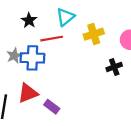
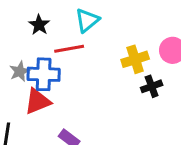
yellow cross: (94, 34) -> (135, 59), moved
red triangle: (28, 93) -> (38, 101), moved

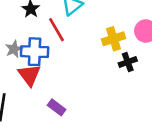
red line: (69, 49) -> (57, 30), turned 70
red triangle: (38, 101) -> (29, 75), turned -45

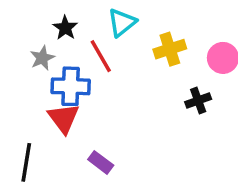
yellow cross: (113, 39) -> (170, 49), moved
gray star: (14, 49) -> (42, 58), moved

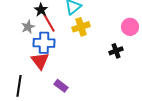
yellow cross: (170, 49) -> (81, 27), moved
red line: (101, 56) -> (49, 23), moved

